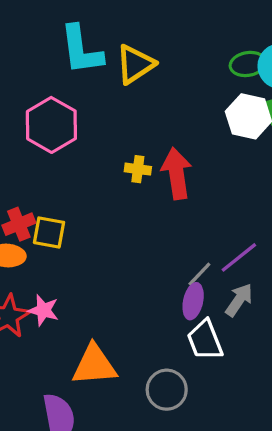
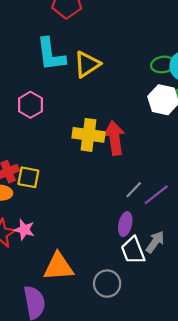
pink hexagon: (51, 125) -> (30, 105), size x0.7
yellow cross: (138, 169) -> (88, 135), size x1.8
gray line: (199, 274) -> (134, 190), moved
gray arrow: (239, 300) -> (155, 242), moved

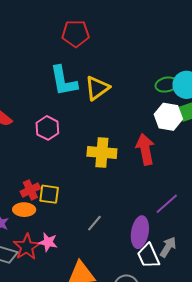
red arrow: (115, 138) -> (145, 149), moved
gray line: (134, 190) -> (94, 223), moved
purple ellipse: (125, 224) -> (140, 232), size x1.4

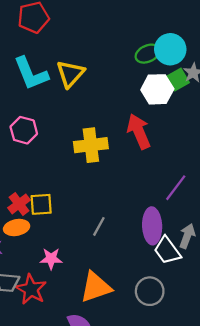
red star: (27, 247) -> (31, 289), moved

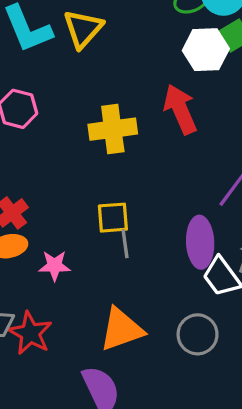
yellow square: (41, 204) -> (113, 218), moved
gray line: (99, 226) -> (125, 244), turned -36
pink star: (51, 259) -> (55, 266), moved

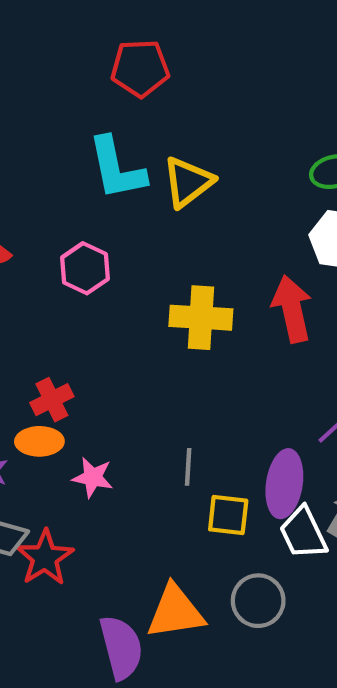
yellow square: (113, 218) -> (228, 515), moved
orange triangle: (121, 329) -> (175, 612), moved

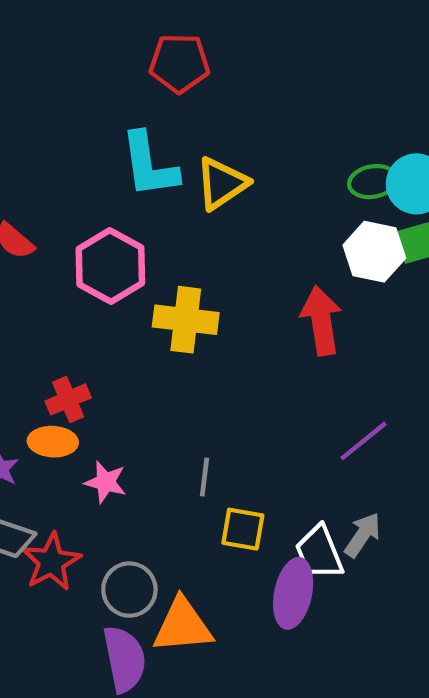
pink hexagon: (85, 268) -> (110, 266), size x1.4
yellow cross: (201, 318) -> (186, 320), moved
purple ellipse: (284, 484) -> (293, 593), moved
gray circle: (258, 601) -> (129, 590), moved

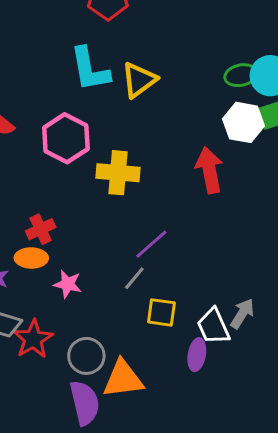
purple line: (364, 441) -> (151, 244), moved
gray line: (204, 477) -> (134, 278), turned 35
purple ellipse: (293, 593) -> (197, 355), size x0.7

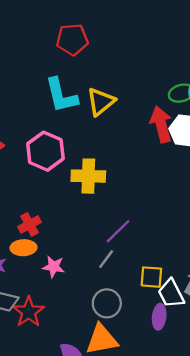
red arrow: (209, 170) -> (161, 124), moved
yellow square: (161, 312) -> (151, 277), moved
gray circle: (86, 356) -> (107, 303), moved

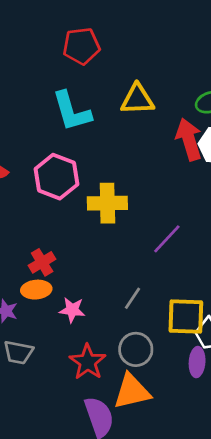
yellow triangle: (101, 102) -> (137, 99), moved, turned 40
purple line: (118, 231) -> (167, 239), moved
yellow square: (151, 277) -> (186, 317), size x1.4
red star: (29, 312) -> (88, 362), moved

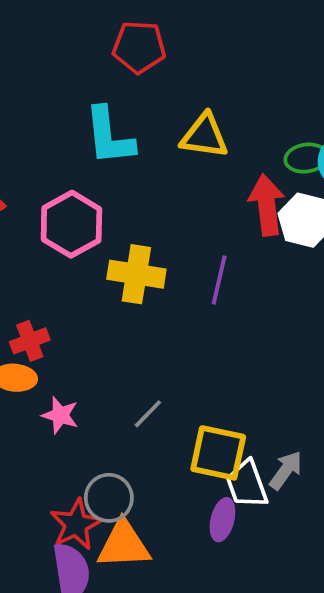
purple line: (167, 239) -> (219, 280), moved, turned -40
gray circle: (136, 349) -> (109, 498), moved
red star: (88, 362) -> (76, 524), moved

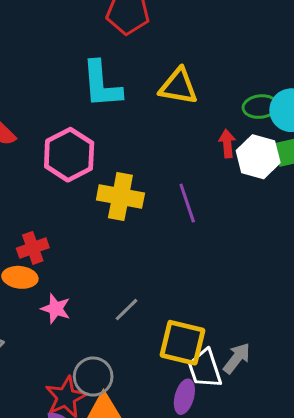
red arrow: (267, 205) -> (227, 144), size x0.6
purple line: (219, 280) -> (187, 203), turned -33

